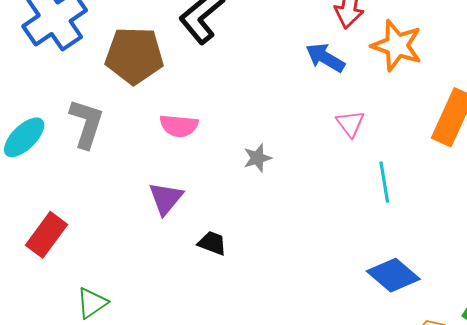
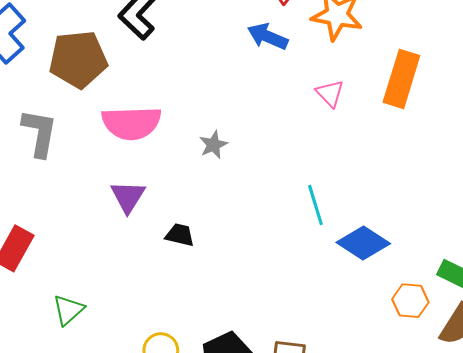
pink triangle: (350, 124) -> (330, 93), moved
pink semicircle: (179, 126) -> (131, 123), size x1.5
cyan line: (384, 182) -> (315, 205), moved

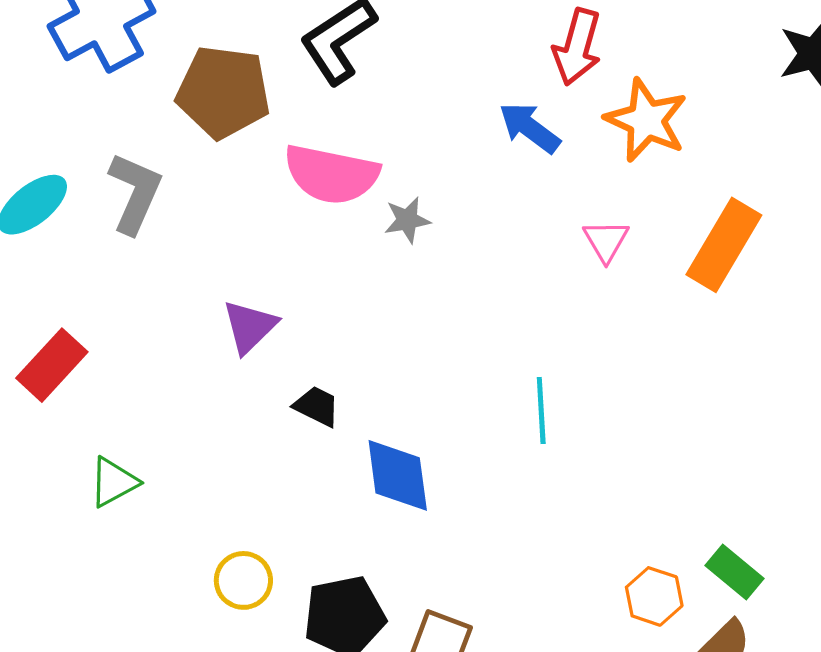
pink semicircle: (131, 123) -> (331, 174), moved
gray star: (213, 145) -> (407, 220), moved
blue diamond: (363, 243) -> (398, 475), moved, turned 36

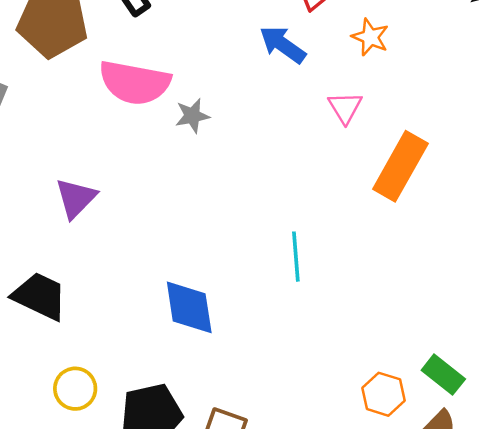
orange star: (646, 120) -> (370, 37), size x0.6
pink triangle: (606, 241) -> (345, 107), moved
orange rectangle: (724, 245) -> (400, 166), moved
black trapezoid: (317, 406) -> (40, 296), moved, size x1.6

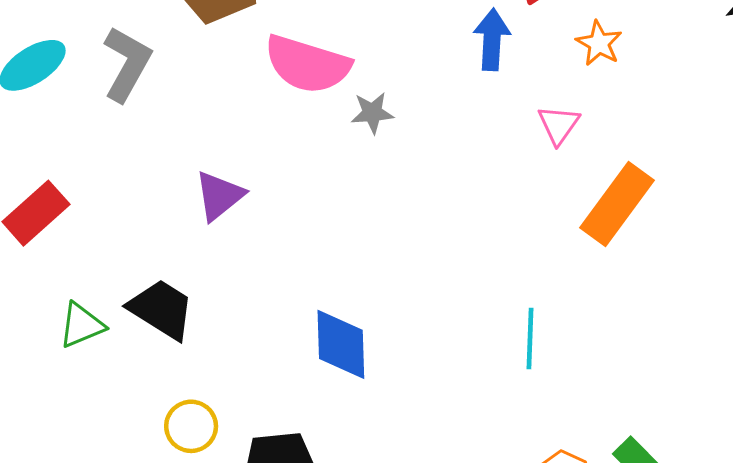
blue arrow: (283, 45) -> (492, 40), turned 51
cyan line: (296, 257) -> (530, 339), moved

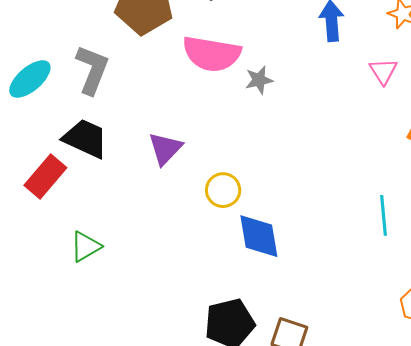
black trapezoid: (161, 309) -> (85, 138), moved
yellow circle: (191, 426) -> (223, 190), moved

